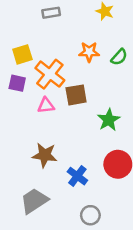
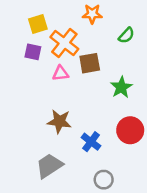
orange star: (89, 52) -> (92, 14), moved
green semicircle: (119, 57) -> (126, 35), moved

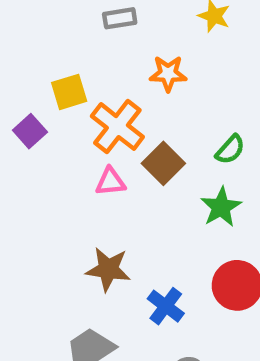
green semicircle: (126, 35) -> (230, 150), moved
purple square: (33, 52) -> (30, 131), moved, turned 36
brown square: (90, 63) -> (163, 163), turned -35

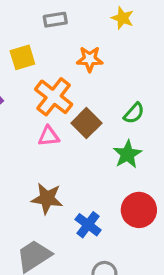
yellow square: (69, 92) -> (22, 57), moved

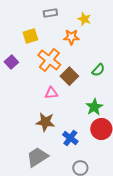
yellow star: (122, 18) -> (84, 19), moved
pink triangle: (49, 136) -> (51, 93), moved
green star: (127, 154) -> (94, 107), moved

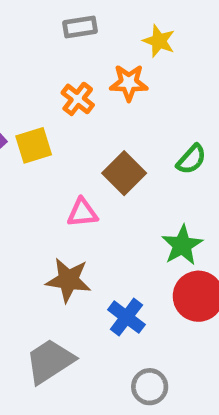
yellow square: (30, 36) -> (34, 145), moved
orange cross: (49, 60) -> (78, 99), moved, size x0.6

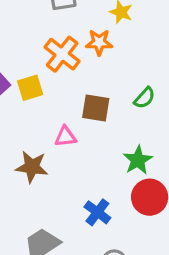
orange cross: (78, 99) -> (62, 54), size x1.5
brown square: (124, 173) -> (96, 108), turned -36
brown star: (68, 280) -> (32, 167), moved

